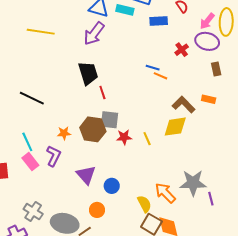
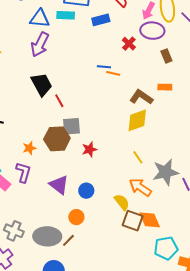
red star: (124, 137) -> (89, 149), moved
yellow line: (147, 139) -> (138, 157), moved

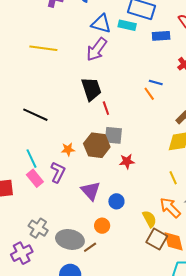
orange line: (113, 73) -> (149, 94), moved, turned 32

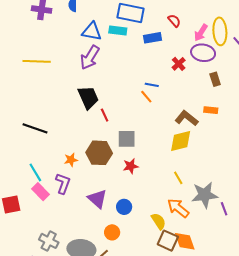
gray square: (113, 135) -> (127, 139), moved

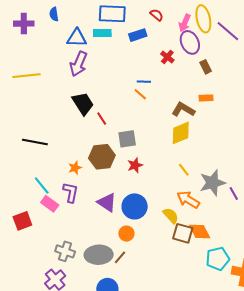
purple ellipse: (203, 53) -> (190, 42), turned 65
blue circle: (124, 207) -> (135, 206), size x1.6

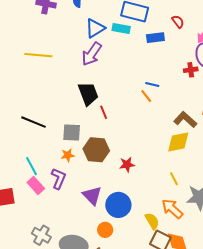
blue triangle: (77, 38) -> (95, 28), turned -45
red cross: (167, 57) -> (191, 70), moved, turned 32
gray square: (127, 139) -> (72, 132), moved

